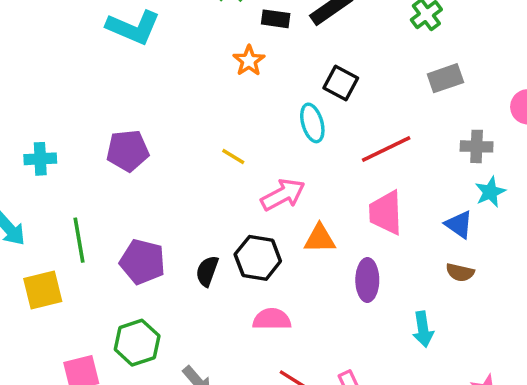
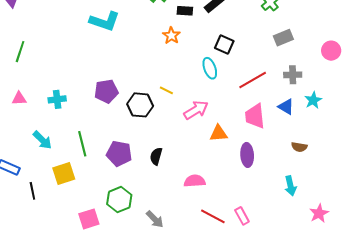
gray cross: (477, 146) -> (293, 75), moved
blue triangle: (459, 225) -> (286, 107), moved
black hexagon: (258, 258) -> (140, 105), moved
cyan arrow: (423, 329) -> (291, 186), moved

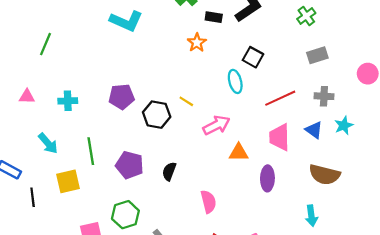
green line: (20, 52) -> (45, 44), moved
brown semicircle: (299, 147) -> (324, 175), size x1.8
pink semicircle: (195, 181) -> (208, 202), turned 75

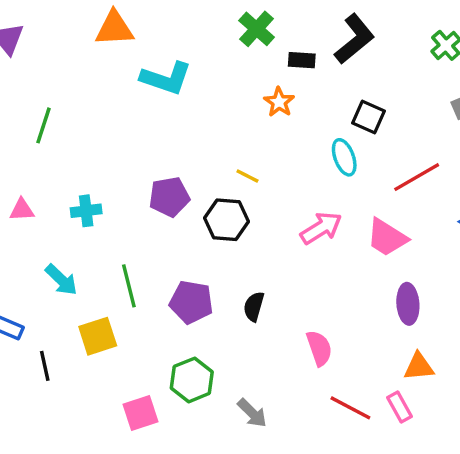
yellow line: (186, 101) -> (247, 176), moved
pink trapezoid: (279, 137) -> (387, 237), moved, turned -52
orange triangle: (239, 153) -> (419, 367), moved

